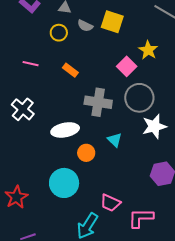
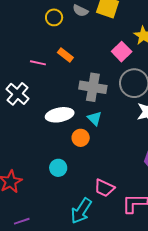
pink line: (31, 64) -> (38, 63), moved
cyan triangle: (115, 140) -> (94, 118), moved
cyan circle: (64, 183) -> (58, 168), size x0.6

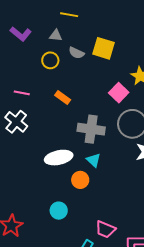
pink line: (38, 63) -> (22, 93), moved
white cross: (18, 94) -> (16, 122), moved

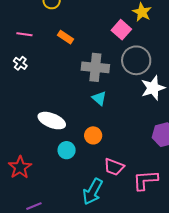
white cross: (16, 122) -> (20, 63), size x0.6
white ellipse: (59, 158) -> (52, 121), moved, turned 36
orange circle: (80, 180) -> (93, 135), moved

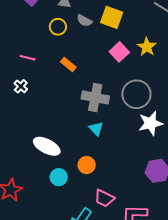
pink square: (121, 30) -> (119, 52), moved

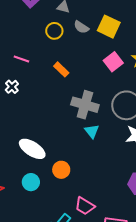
cyan triangle: (96, 129) -> (92, 131), moved
orange circle: (87, 165) -> (61, 170), moved
cyan circle: (59, 177) -> (31, 182), moved

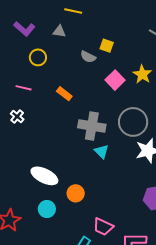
gray semicircle: (81, 27) -> (88, 57), moved
yellow square: (109, 27) -> (107, 46), size x0.6
yellow circle: (54, 31) -> (38, 57), moved

